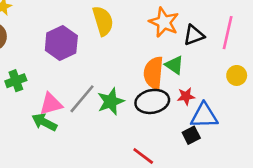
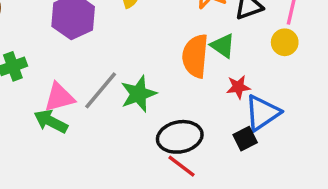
yellow circle: (237, 75) -> (285, 42), moved
black ellipse: (152, 101) -> (180, 137), moved
blue triangle: (204, 116) -> (262, 113), turned -32

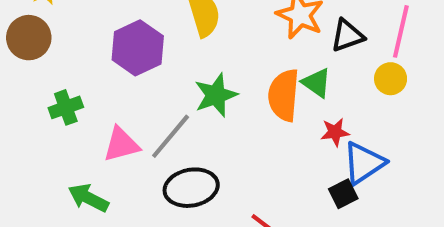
green star: (138, 94) -> (216, 95), moved
green arrow: (51, 121) -> (88, 198), moved
black ellipse: (180, 137) -> (191, 188), moved

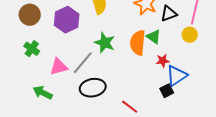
brown circle: (29, 38) -> (30, 15), moved
green star: (216, 95) -> (105, 43), turned -30
green cross: (66, 107) -> (32, 49), turned -35

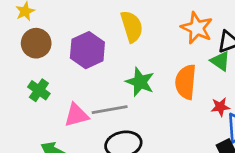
green triangle: (154, 37) -> (220, 61), moved
gray line: (83, 63) -> (110, 110), turned 40

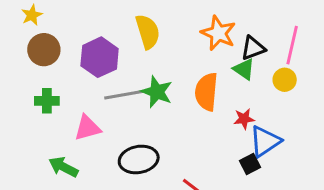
green cross: (39, 90) -> (47, 101), turned -35
gray line: (110, 110) -> (124, 95), moved

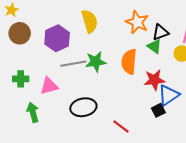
green star: (157, 92) -> (96, 62), turned -30
green cross: (47, 101) -> (21, 79), moved
red star: (244, 119) -> (154, 80), size x1.5
green arrow: (63, 167) -> (33, 112), turned 48

